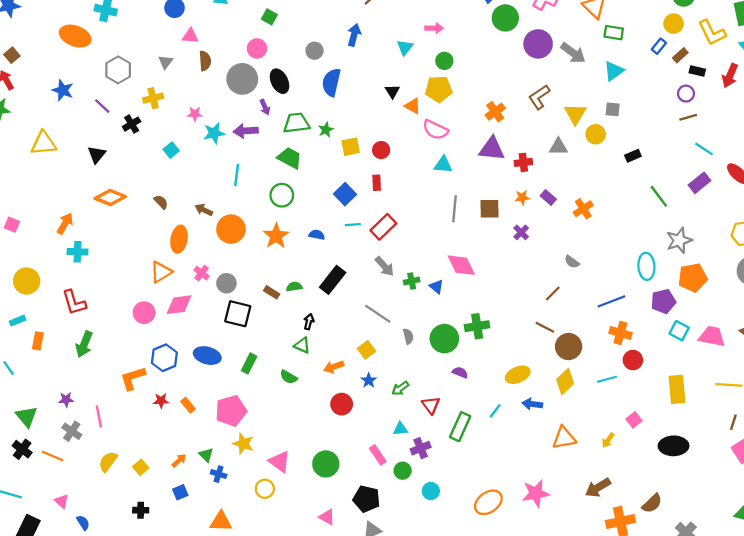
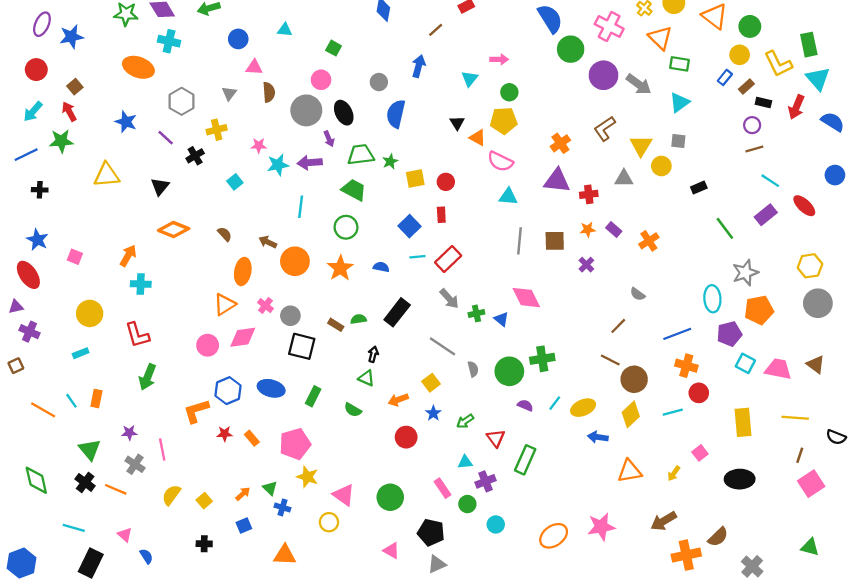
orange rectangle: (38, 341) -> (96, 399), moved
cyan line: (495, 411) -> (555, 403), moved

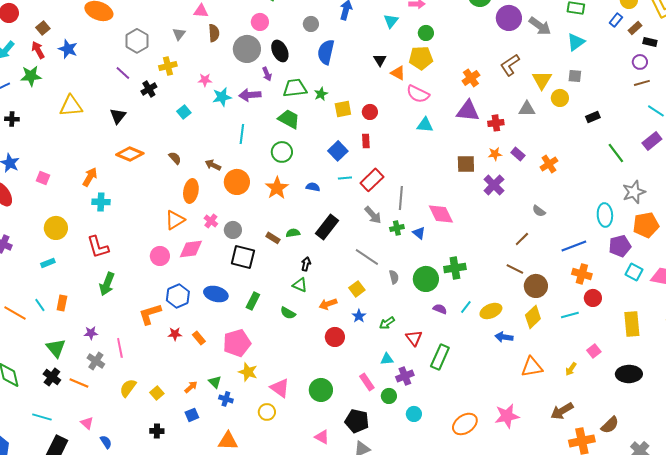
blue star: (126, 122) -> (68, 49), moved
gray line: (520, 241) -> (401, 198), moved
purple cross: (586, 265) -> (494, 185), size x1.5

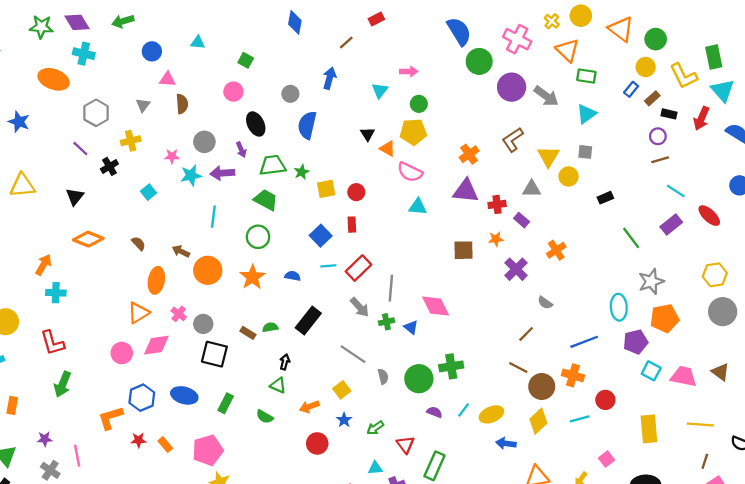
gray circle: (247, 49) -> (204, 142), moved, size x0.7
purple rectangle: (518, 154) -> (522, 220), moved
purple cross: (494, 185) -> (516, 269), moved
orange cross: (582, 274) -> (573, 375), moved

